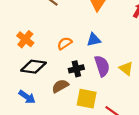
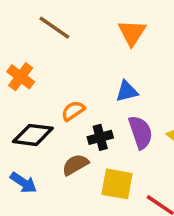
orange cross: (25, 39) -> (21, 77), moved
orange semicircle: (65, 43) -> (73, 111), moved

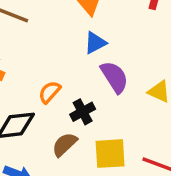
blue triangle: (127, 91) -> (95, 43), moved
purple semicircle: (141, 132) -> (114, 77), moved

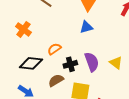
purple semicircle: (114, 77) -> (92, 62), moved

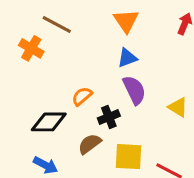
orange cross: (23, 29) -> (31, 48), moved
purple semicircle: (92, 62) -> (134, 90), moved

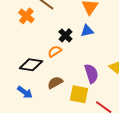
purple semicircle: (134, 90) -> (91, 74), moved
black cross: (109, 117) -> (65, 35), moved, turned -32

